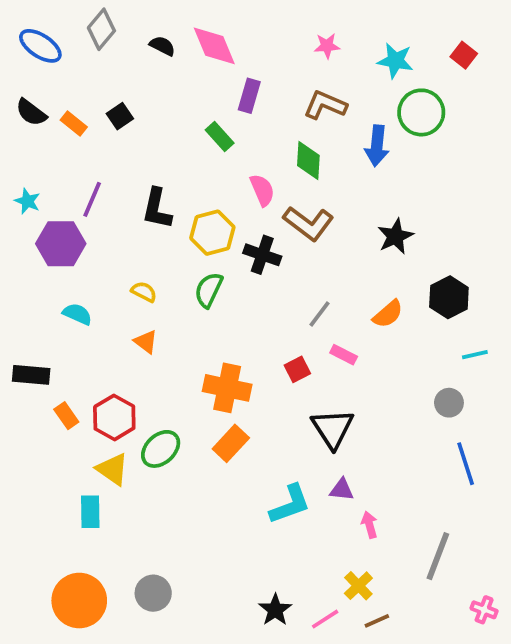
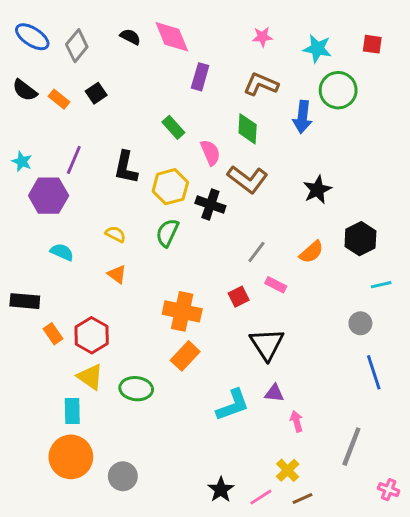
gray diamond: (101, 29) -> (77, 46), moved
red square: (464, 55) -> (372, 44), turned -30
green rectangle: (220, 136) -> (173, 127), moved
green ellipse: (161, 449) -> (136, 389), moved, turned 48
orange circle: (79, 601) -> (71, 457), moved

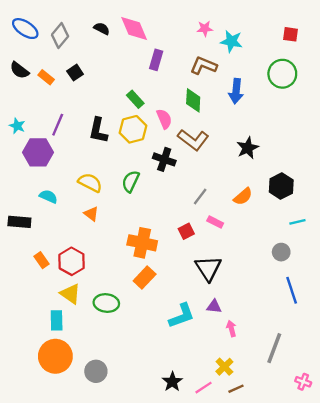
cyan star: (317, 49) -> (231, 41), moved
green circle: (338, 90) -> (282, 74), moved
yellow hexagon: (170, 187) -> (133, 129), moved
yellow semicircle: (115, 234) -> (90, 183), size x1.5
black rectangle: (25, 301) -> (19, 222), moved

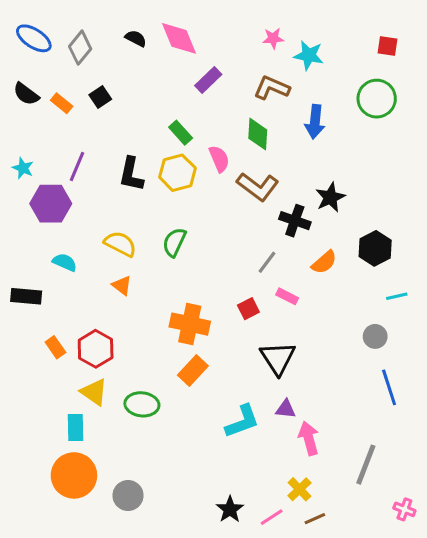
purple rectangle: (156, 60) -> (208, 80), turned 30
black cross: (164, 159) -> (295, 221), moved
pink arrow: (231, 328) -> (309, 438), size x1.5

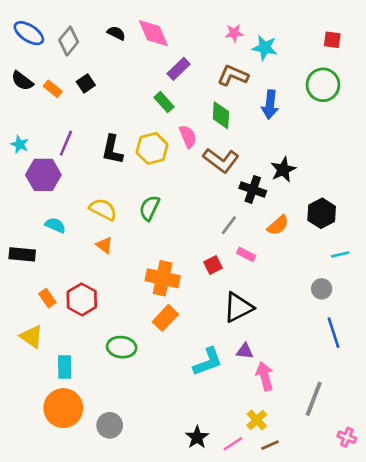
green rectangle: (181, 133) -> (164, 102), moved
black triangle: (278, 358) -> (238, 307), turned 36
yellow triangle: (94, 392) -> (31, 337), moved

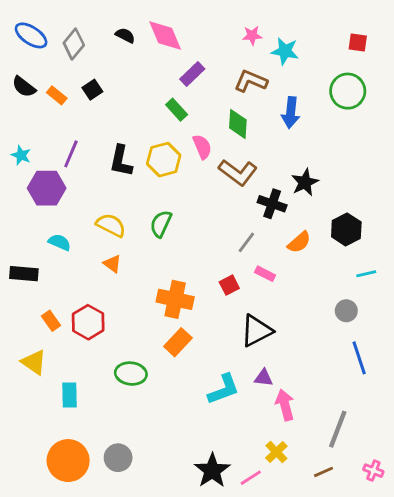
orange circle: (63, 408) -> (68, 461), moved
black star: (197, 437) -> (212, 471), size x1.4
brown line: (270, 445) -> (323, 472), moved

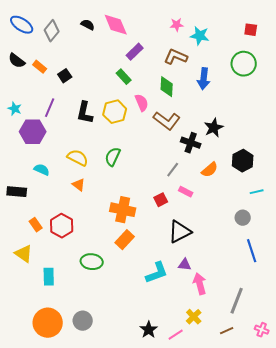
black square: (92, 90) -> (65, 76), moved
black star: (212, 471) -> (149, 330), size x0.7

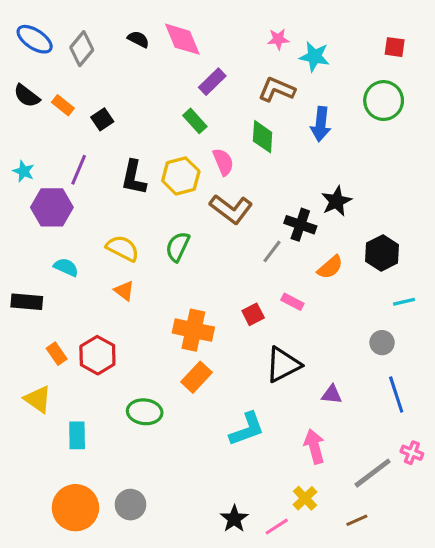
brown L-shape: (167, 121) -> (231, 209), moved
gray line: (173, 170) -> (272, 251), moved
purple triangle: (185, 265) -> (332, 395), moved
gray line: (237, 301) -> (373, 473), turned 32
pink cross: (262, 330) -> (412, 453), moved

